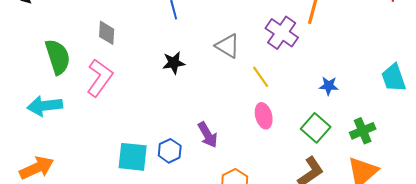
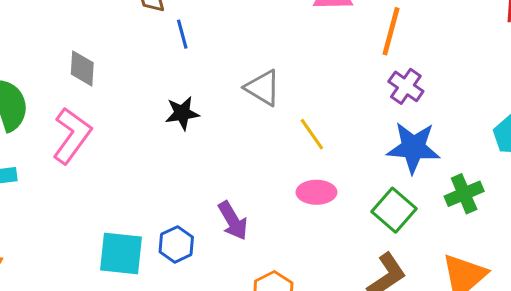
purple cross: (282, 33) -> (406, 86), moved, size x0.7
blue star: (329, 86) -> (413, 148), size x1.8
pink ellipse: (264, 116) -> (316, 192), turned -75
green cross: (363, 131) -> (464, 194), moved

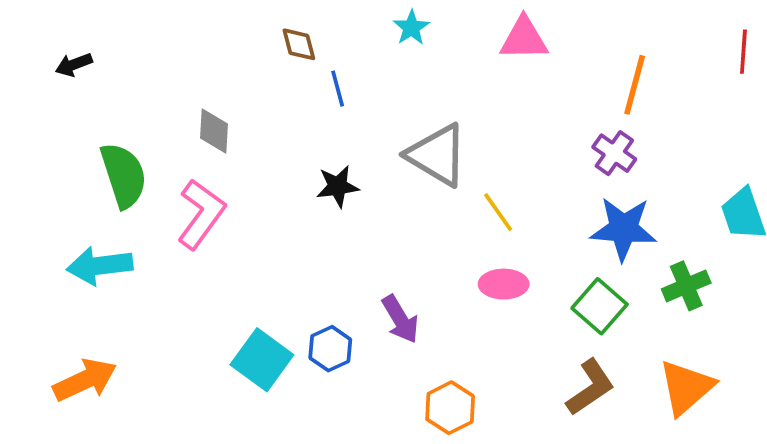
orange line: (391, 31) -> (635, 85), moved
gray triangle: (263, 88) -> (437, 155), size x1.4
cyan square: (121, 253) -> (262, 360), turned 30

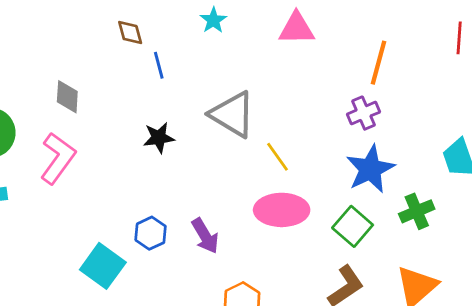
purple cross: (614, 153) -> (363, 113), turned 32
blue star: (624, 229) -> (370, 169), turned -30
pink ellipse: (504, 284) -> (282, 210), size x1.5
blue hexagon: (330, 349) -> (151, 233), moved

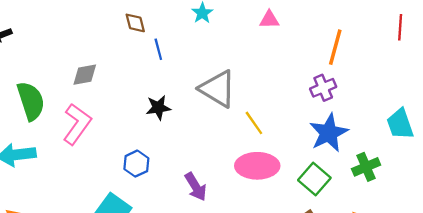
pink triangle: (297, 28) -> (269, 20), size x0.7
gray diamond: (67, 97) -> (85, 75), turned 76
blue hexagon: (151, 233) -> (136, 164), moved

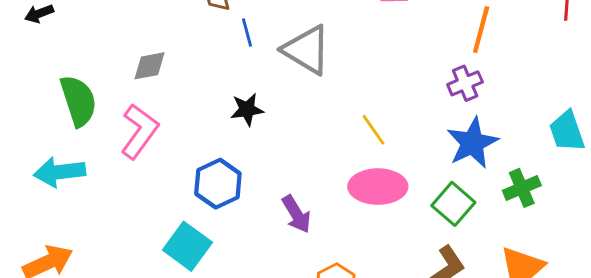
gray triangle: (218, 89) -> (307, 50), moved
blue hexagon: (136, 164) -> (218, 184), size x1.4

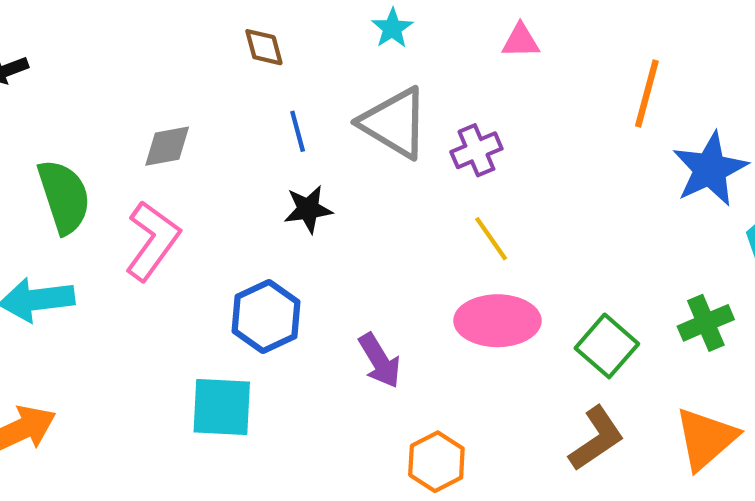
blue line: (247, 32) -> (298, 131), moved
purple cross: (465, 83) -> (476, 150), moved
blue star: (472, 143) -> (710, 169), moved
cyan square: (187, 246) -> (222, 407), turned -33

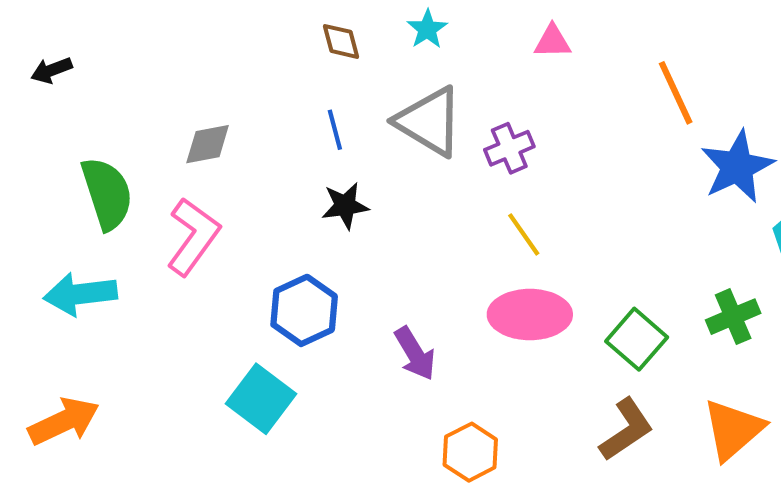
brown diamond: (264, 47) -> (341, 41), moved
orange line: (647, 93) -> (676, 93), turned -40
cyan square: (222, 407) -> (261, 399), turned 34

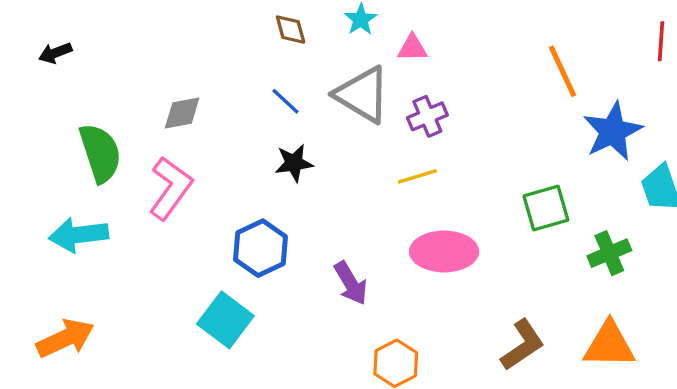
pink triangle: (552, 41) -> (412, 48), moved
blue line: (335, 130) -> (286, 101), turned -32
yellow line: (524, 234) -> (417, 176), moved, turned -72
green square: (637, 339) -> (546, 208), moved, turned 33
orange triangle: (733, 429) -> (609, 345), turned 42

